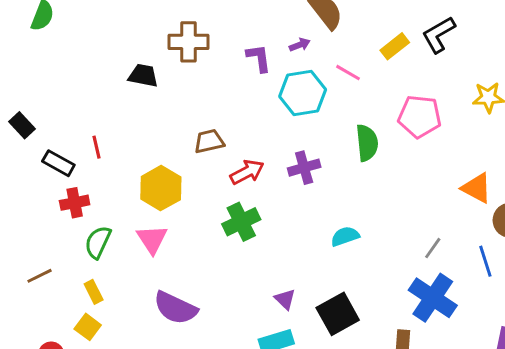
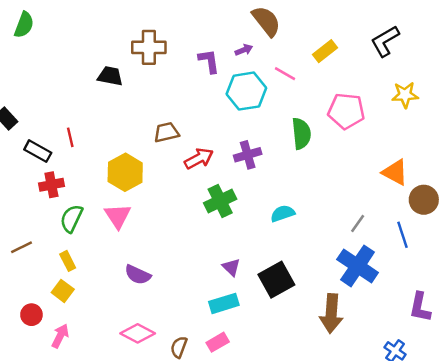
black L-shape: (439, 35) -> (385, 41), moved
green cross: (241, 222) -> (220, 201), moved
purple semicircle: (175, 308) -> (138, 275), size x0.7

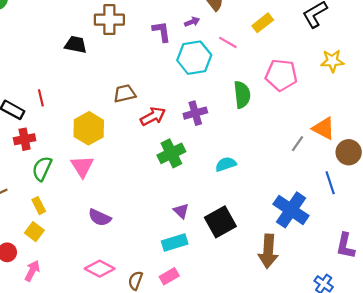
gray line: (358, 223) -> (298, 144), moved

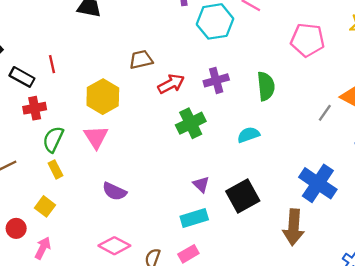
green semicircle: (242, 95) -> (266, 86), moved
yellow rectangle: (39, 206) -> (55, 169), moved

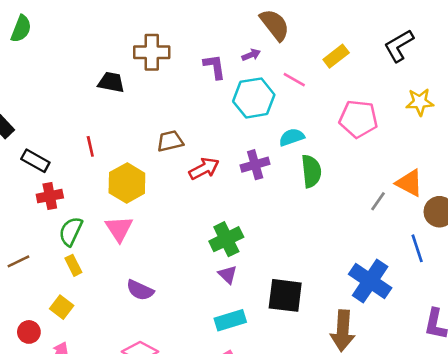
red line: (52, 64) -> (90, 146), moved
green cross: (191, 123) -> (226, 239), moved
cyan semicircle: (249, 135) -> (292, 137), moved
purple triangle: (201, 184) -> (228, 274), moved
black square: (243, 196) -> (285, 295), turned 36

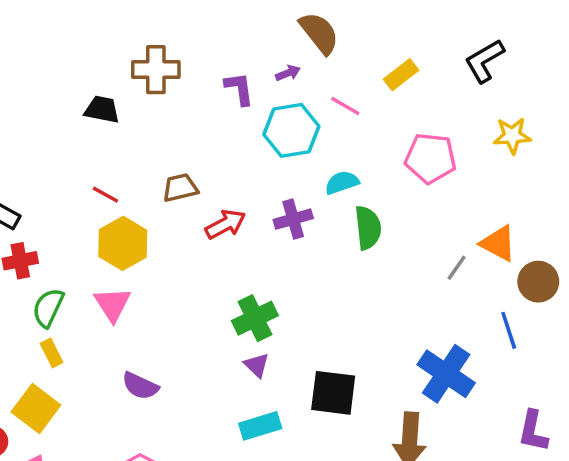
red line: (90, 146) -> (105, 195), moved, turned -48
yellow square: (62, 307) -> (36, 409), size x1.5

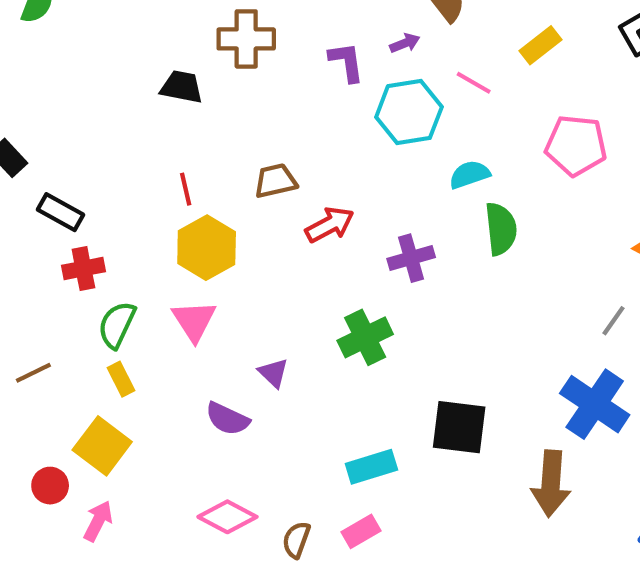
red line: (105, 195) -> (186, 189), turned 48
purple cross: (293, 219) -> (411, 258), moved
gray line: (457, 268) -> (613, 321), moved
purple triangle: (257, 365) -> (273, 373), moved

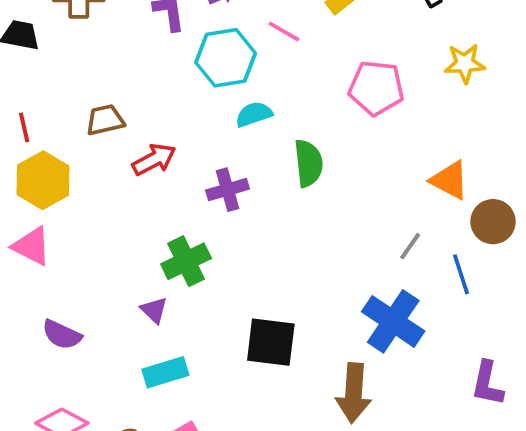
cyan semicircle: (469, 175) -> (254, 114), moved
pink triangle: (194, 321) -> (32, 246), turned -30
purple triangle: (273, 373) -> (154, 310), moved
cyan rectangle: (371, 467) -> (165, 372), moved

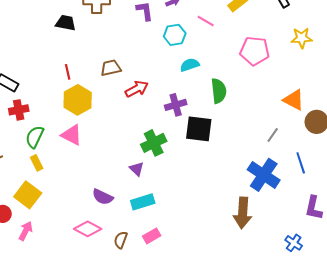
cyan hexagon: (226, 58) -> (175, 35), size x0.7
blue line: (461, 274) -> (301, 163), moved
purple semicircle: (62, 335) -> (103, 197), moved
black square: (271, 342) -> (199, 129), moved

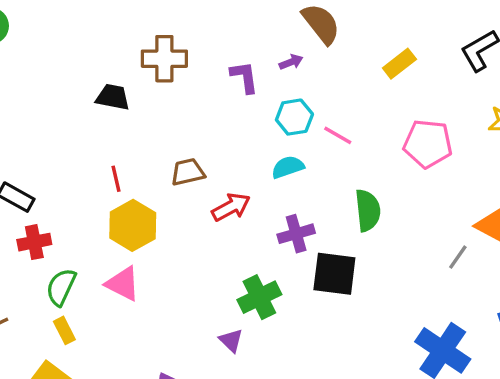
pink line: (206, 21) -> (338, 135), moved
cyan semicircle: (190, 65) -> (288, 167), moved
gray line: (273, 135) -> (458, 257), moved

